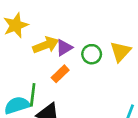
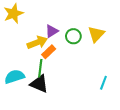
yellow arrow: (46, 45) -> (37, 42), moved
green line: (33, 95) -> (40, 68), moved

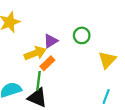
yellow triangle: (96, 34) -> (107, 60), moved
green circle: (73, 36) -> (82, 35), moved

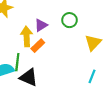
yellow arrow: (35, 53) -> (27, 36), turned -72
green line: (38, 81) -> (17, 62), moved

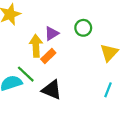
green line: (17, 62) -> (26, 74), turned -54
black triangle: (29, 77) -> (52, 90), moved

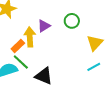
orange rectangle: (48, 56) -> (18, 46), moved
cyan line: (108, 90) -> (94, 67), moved, turned 40

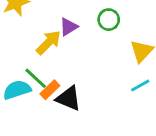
yellow arrow: (30, 37) -> (49, 43), turned 48
orange rectangle: (18, 46) -> (50, 90), moved

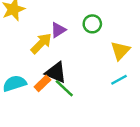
green line: (36, 78) -> (64, 88), moved
black triangle: (69, 98) -> (56, 73), moved

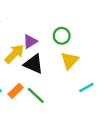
yellow triangle: (120, 51) -> (70, 61), moved
black triangle: (56, 73) -> (34, 64), moved

